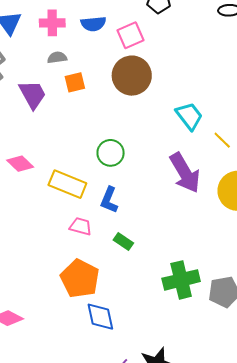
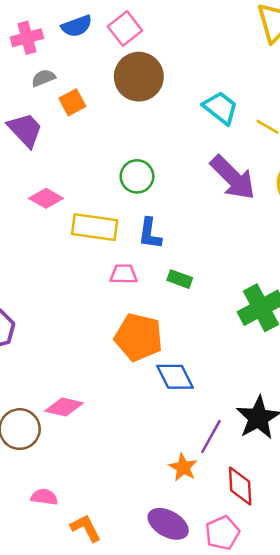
pink diamond: (20, 164) -> (46, 198), moved

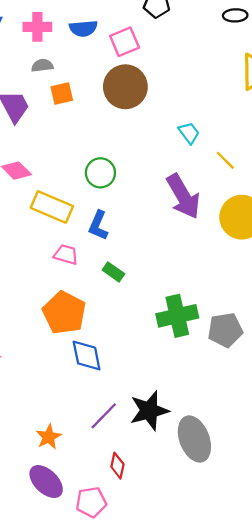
cyan trapezoid: (221, 108) -> (189, 133), size x0.7
orange star: (183, 467) -> (49, 437), moved
red diamond: (240, 486) -> (117, 466), size x0.7

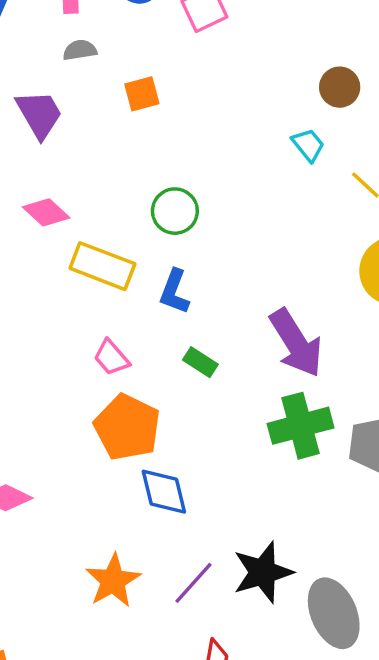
brown circle: (125, 87) -> (340, 87), moved, size x0.6
orange square: (62, 93) -> (142, 94), moved
purple arrow: (183, 196) -> (296, 343), moved
pink trapezoid: (66, 255) -> (111, 358), moved, turned -145
orange star: (49, 437) -> (113, 581), moved, size x1.4

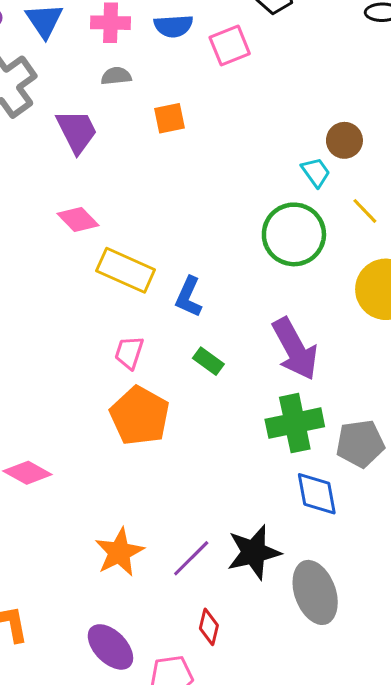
brown circle: (340, 87) -> (344, 140), moved
green circle: (175, 211) -> (294, 234), moved, size x1.5
pink trapezoid: (111, 358) -> (129, 353), turned 56
blue diamond: (164, 492) -> (317, 494), moved

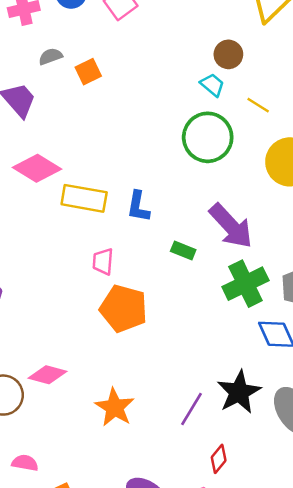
gray semicircle: (116, 76) -> (51, 56), moved
pink diamond: (78, 219) -> (37, 168), size x1.4
green rectangle: (208, 361) -> (183, 250), moved
orange star: (119, 552) -> (115, 407), moved
red diamond: (209, 627) -> (219, 459), turned 40

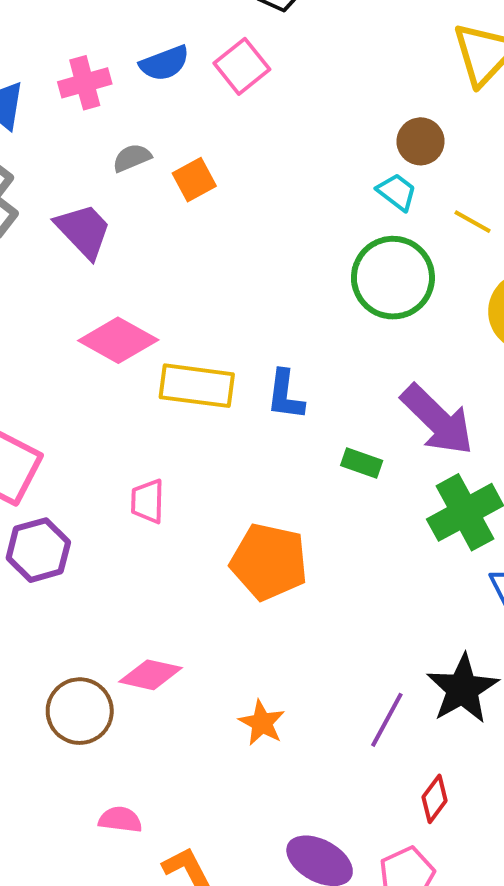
pink trapezoid: (103, 262) -> (147, 501), moved
orange star: (115, 407) -> (262, 723), size x0.7

